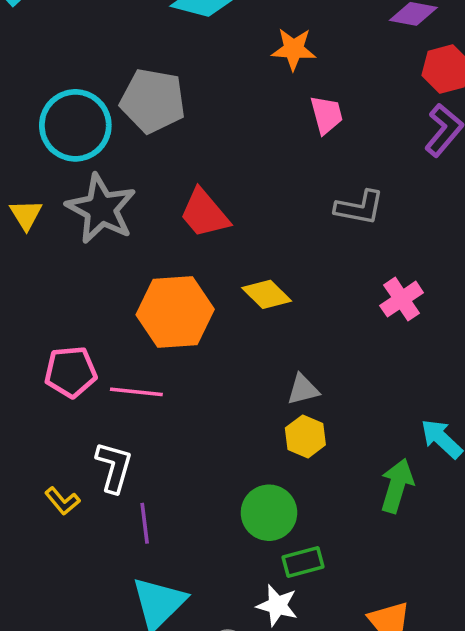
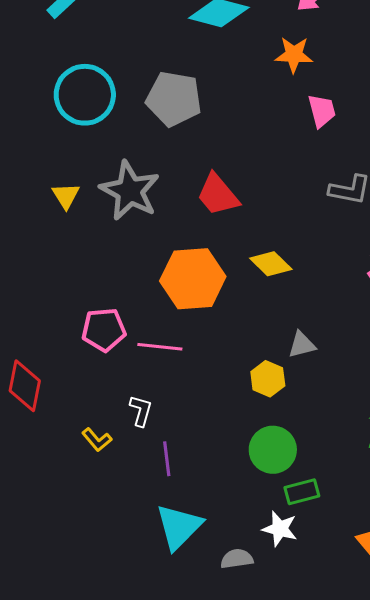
cyan circle: (75, 125) -> (85, 95), moved
yellow hexagon: (305, 436) -> (268, 379), moved
white L-shape: (114, 467) -> (141, 411), size x0.7

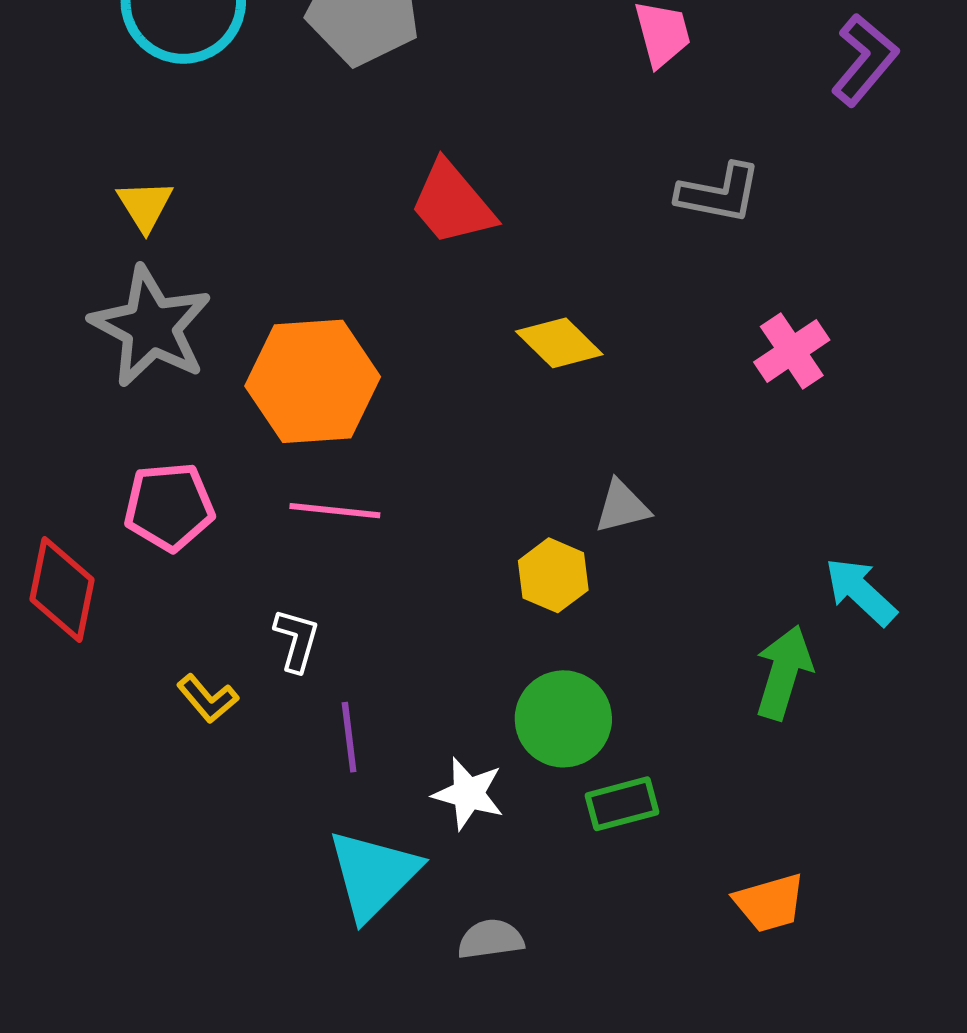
gray star: (130, 191) -> (151, 327), moved
orange hexagon: (193, 279) -> (313, 381), moved
pink pentagon: (104, 330) -> (169, 507), moved
white star: (280, 529) -> (468, 794), moved

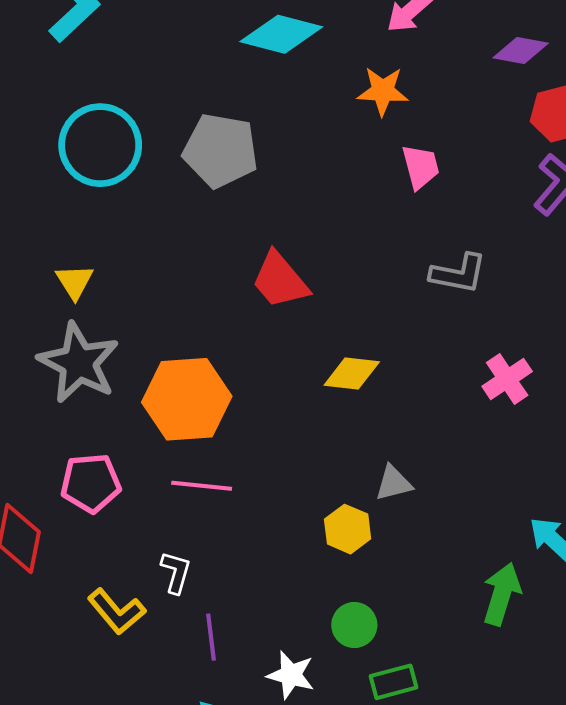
yellow diamond: (559, 343) -> (352, 374), turned -38
yellow L-shape: (208, 699) -> (116, 611), size x1.4
green circle: (563, 719) -> (354, 625), size x0.7

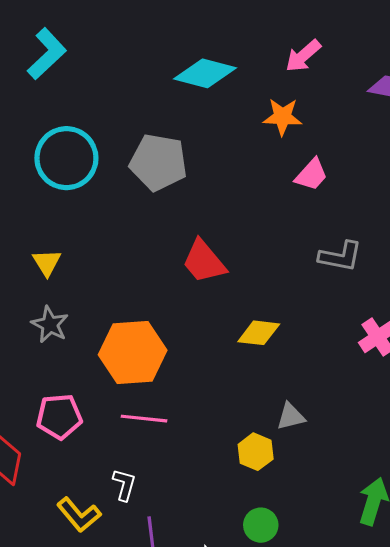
pink trapezoid: (421, 167) -> (311, 175), turned 57
gray star: (79, 363) -> (50, 325), size x0.6

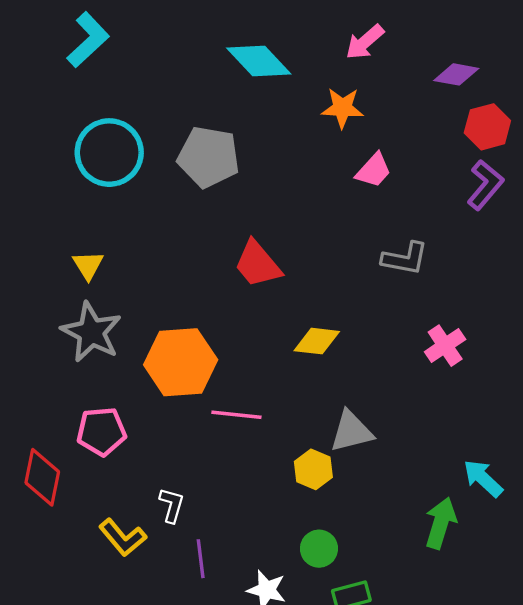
cyan diamond: (205, 73) -> (259, 61), turned 32
gray star: (50, 325) -> (91, 332), size x1.5
gray triangle: (291, 417) -> (351, 431), size x1.4
pink line: (144, 419) -> (236, 415), moved

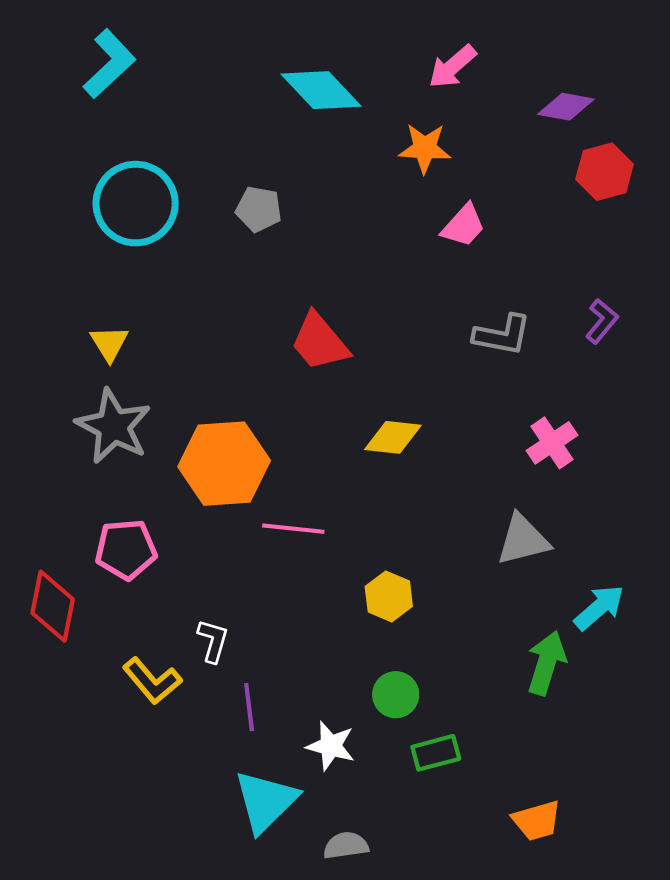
gray pentagon: (209, 157) -> (259, 209), size x0.6
purple L-shape: (485, 185) -> (602, 321), moved, size x0.7
gray triangle: (351, 431) -> (523, 540), moved
cyan arrow: (483, 478) -> (599, 608), turned 96

